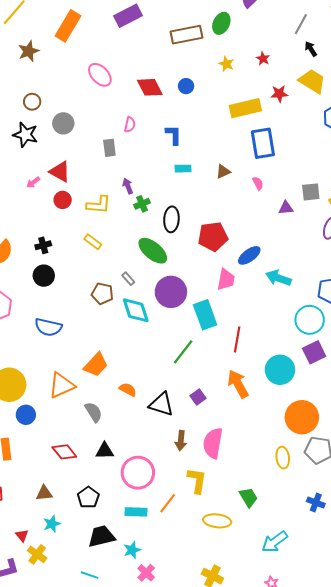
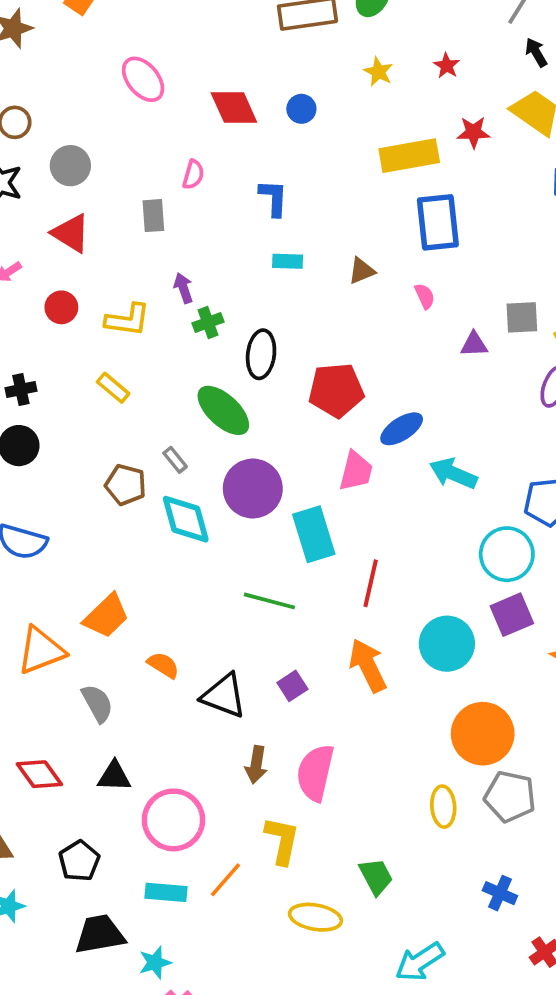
red triangle: (60, 172) -> (71, 233), moved
green line: (183, 352) -> (269, 601), turned 64

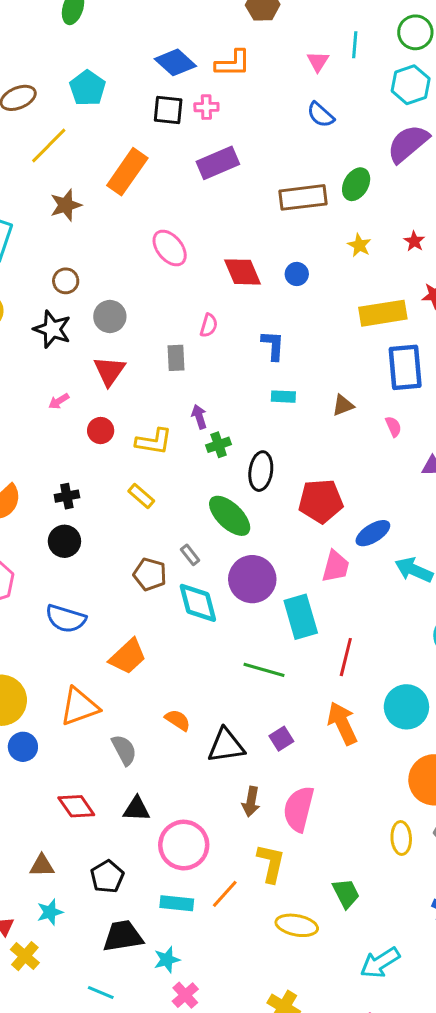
red triangle: (71, 233) -> (109, 371), turned 32
orange trapezoid: (106, 616) -> (128, 656), moved
black triangle: (224, 696) -> (226, 746), turned -30

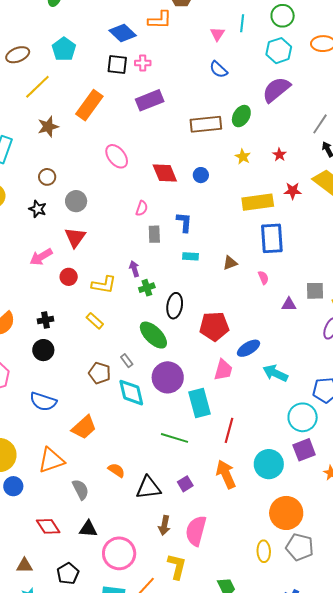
orange L-shape: (233, 63) -> (160, 20), moved
black star: (52, 329) -> (38, 209), size x0.7
gray rectangle: (176, 358) -> (154, 234), moved
pink arrow: (59, 401) -> (41, 257), size x1.6

